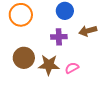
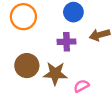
pink semicircle: (72, 68) -> (81, 86), moved

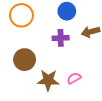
brown star: (55, 73) -> (48, 80), moved

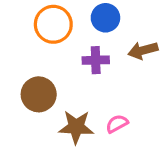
orange circle: (21, 15) -> (53, 24), moved

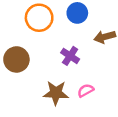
purple cross: (96, 60) -> (70, 56), moved, turned 36
brown circle: (39, 94) -> (16, 59), moved

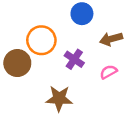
orange circle: (39, 18) -> (41, 40), moved
pink semicircle: (86, 90) -> (108, 72), moved

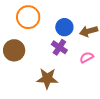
blue circle: (82, 14) -> (64, 27), moved
orange circle: (41, 40) -> (28, 17), moved

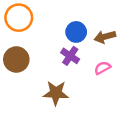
orange circle: (28, 17) -> (19, 18), moved

